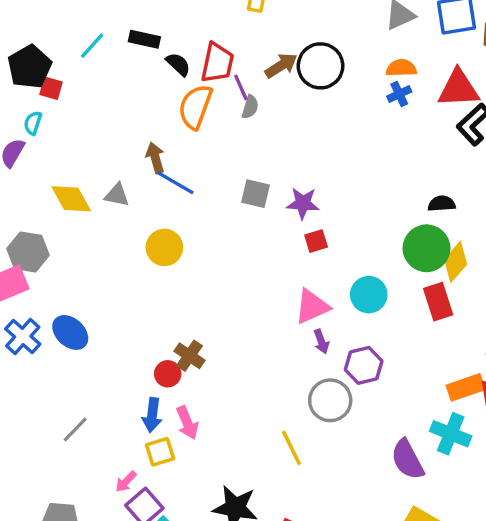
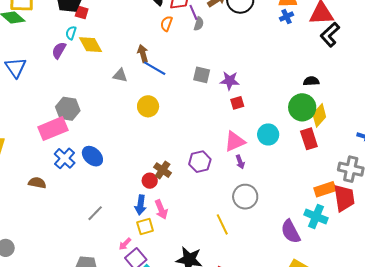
orange semicircle: (195, 107) -> (167, 24), size x0.6
yellow diamond: (71, 199) -> (90, 45), moved
purple hexagon: (364, 365) -> (200, 162), moved

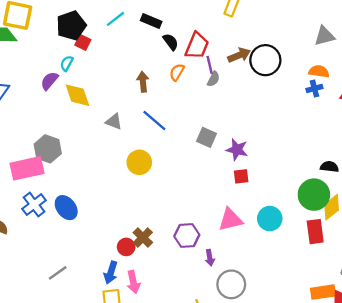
yellow diamond: (90, 45) -> (77, 95), moved
brown arrow: (143, 54) -> (143, 82), moved
purple arrow: (240, 162) -> (210, 258), moved

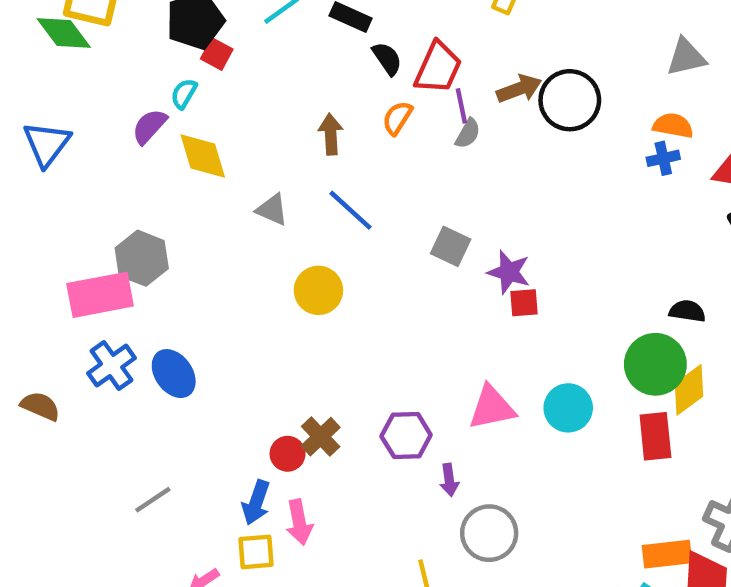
red square: (241, 176) -> (524, 303), moved

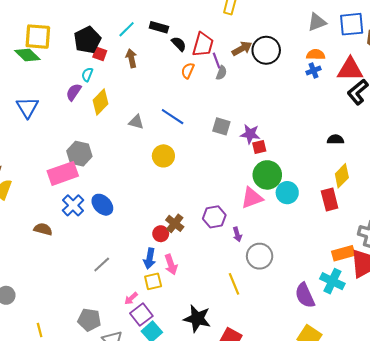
brown arrow: (331, 134) -> (131, 58), moved
yellow diamond: (203, 156) -> (100, 102), turned 70
green circle: (655, 364) -> (267, 175), moved

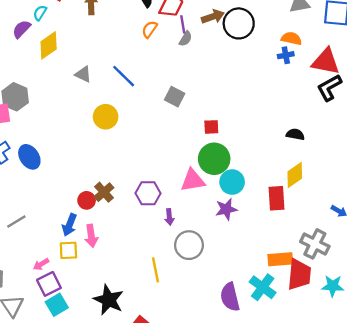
purple star: (250, 134) -> (226, 209), moved, turned -30

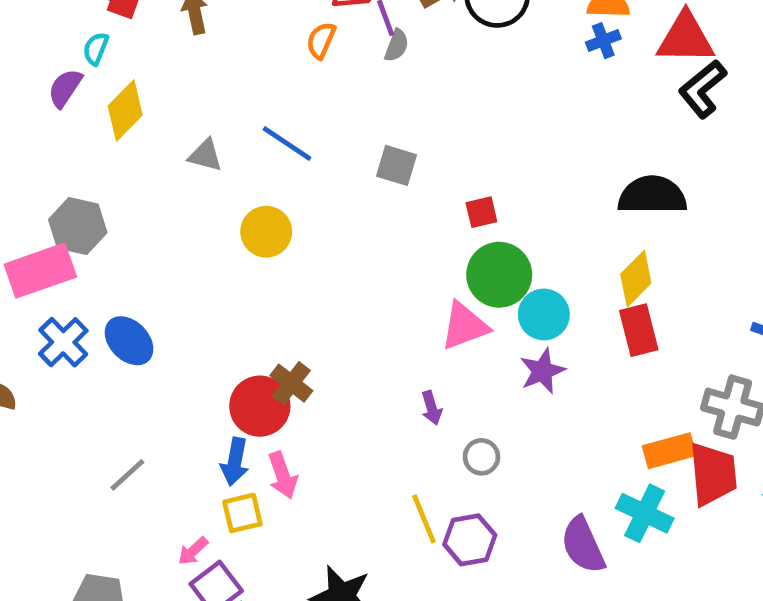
black semicircle: (295, 134) -> (652, 195), size x1.8
yellow diamond: (295, 175) -> (636, 279), moved
purple hexagon: (148, 193) -> (470, 540), moved
red circle: (87, 200) -> (260, 406), size x1.6
gray circle: (189, 245) -> (481, 457), size x0.6

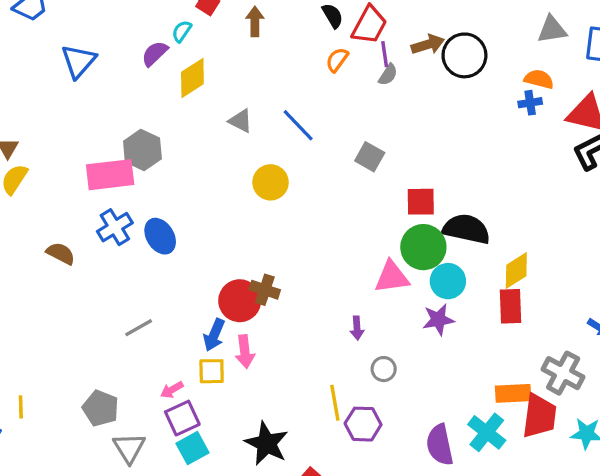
black semicircle: (652, 195) -> (466, 229), moved
red square: (481, 212) -> (421, 202), size x1.4
brown cross: (291, 383) -> (265, 290), turned -32

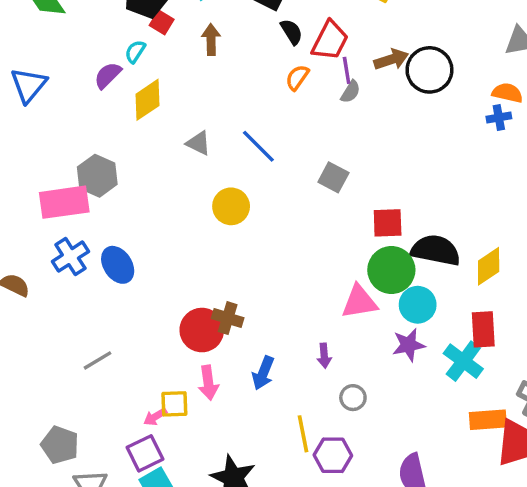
yellow diamond: (516, 270) -> (489, 266), moved
blue arrow: (214, 335) -> (263, 373), moved
pink arrow: (172, 390) -> (155, 417), moved
cyan cross: (487, 432) -> (463, 361), moved

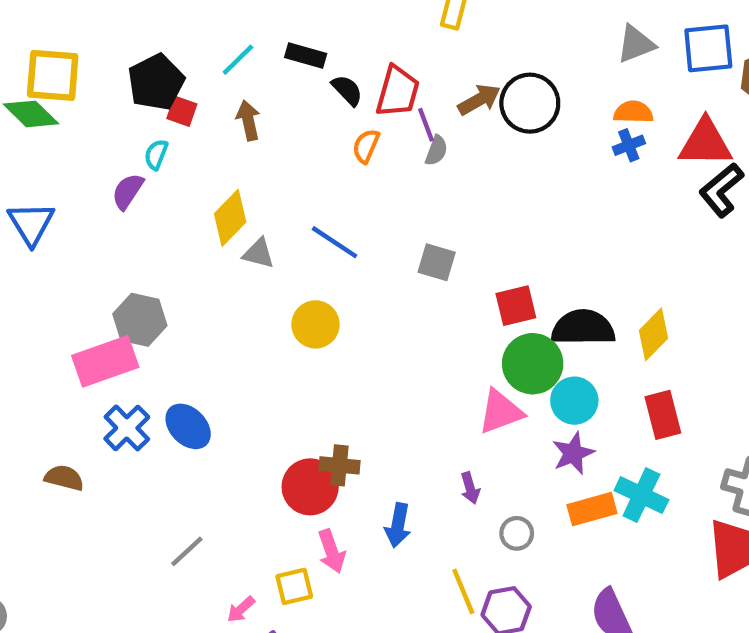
yellow diamond: (147, 100) -> (230, 218), moved
cyan cross: (463, 361) -> (641, 495), moved
pink arrow: (155, 417) -> (241, 609), moved
orange rectangle: (488, 420) -> (592, 509), moved

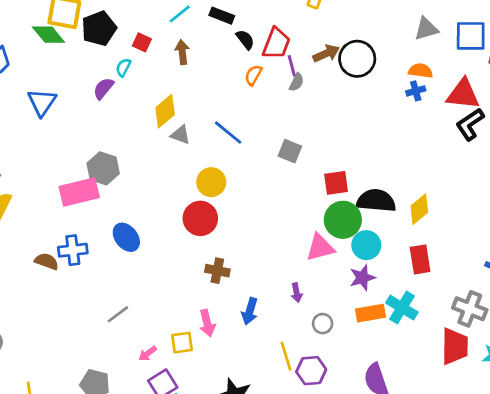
black pentagon: (156, 82) -> (99, 28), moved
blue cross: (127, 428) -> (73, 250), moved, turned 32
red circle: (310, 487) -> (200, 218), moved

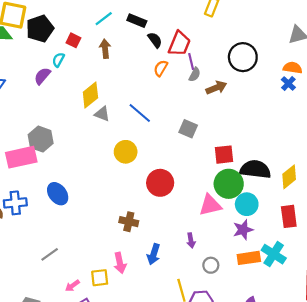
brown arrow: (326, 53) -> (216, 88), moved
blue cross: (416, 91) -> (288, 83), turned -32
red circle: (200, 218) -> (160, 183), moved

